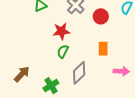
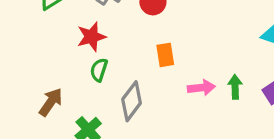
brown arrow: (22, 74) -> (51, 102), moved

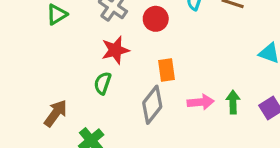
red star: (91, 37) -> (115, 50), moved
gray diamond: (132, 101) -> (152, 105), moved

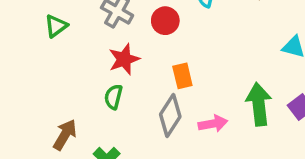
pink arrow: (201, 102) -> (213, 124), moved
green arrow: (233, 102) -> (259, 104), size x1.6

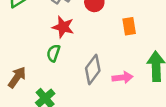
red star: (124, 59) -> (63, 27), turned 30
orange rectangle: (182, 76) -> (129, 26), moved

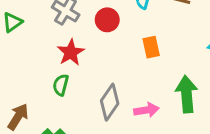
red star: (63, 27) -> (71, 52), turned 30

